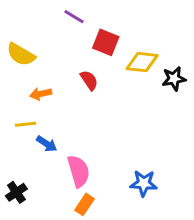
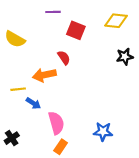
purple line: (74, 17) -> (53, 12), turned -32
yellow diamond: (142, 62) -> (116, 21), moved
orange arrow: (41, 94) -> (44, 75), moved, size x1.5

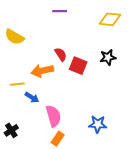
purple line: (53, 12) -> (60, 11), moved
red square: (76, 30) -> (78, 66), moved
black star: (125, 57) -> (108, 57), moved

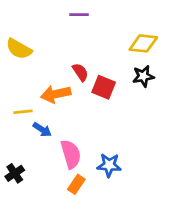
yellow diamond: (110, 19) -> (143, 43), moved
blue star: (98, 124) -> (109, 165), moved

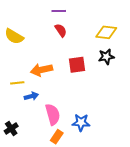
red semicircle: (80, 72) -> (61, 30), moved
red square: (104, 87) -> (77, 65), turned -30
blue arrow: (42, 130) -> (31, 96), turned -48

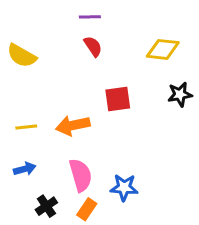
black star: (106, 57) -> (180, 94), moved
orange arrow: (42, 70) -> (73, 125), moved
blue arrow: (31, 96) -> (25, 169), moved
black cross: (11, 129) -> (46, 206), moved

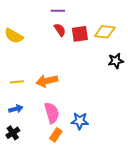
red square: (118, 99) -> (80, 34), moved
black cross: (46, 206) -> (13, 133), moved

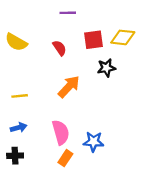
red semicircle: (60, 30) -> (60, 48), moved
black star: (116, 61) -> (106, 68), moved
orange arrow: (47, 81) -> (69, 87), moved, turned 145
black cross: (13, 133) -> (15, 156), turned 32

